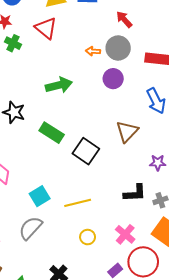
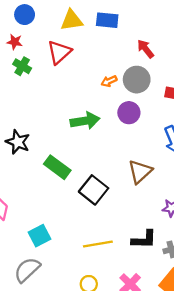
red triangle: (46, 28) -> (59, 52), turned 35
orange arrow: (93, 51) -> (109, 81), turned -32
green arrow: (59, 85) -> (85, 121), moved
yellow line: (78, 203) -> (98, 244), moved

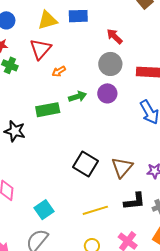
orange arrow: (109, 81) -> (59, 71), moved
green arrow: (85, 121) -> (78, 97), moved, size x0.7
green rectangle: (57, 167) -> (48, 110), moved, turned -40
brown triangle: (140, 172) -> (122, 167), moved

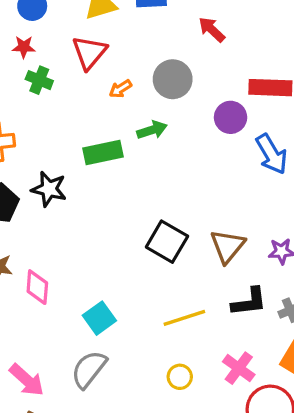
gray circle: (110, 64) -> (173, 79), moved
purple circle: (107, 93) -> (231, 117), moved

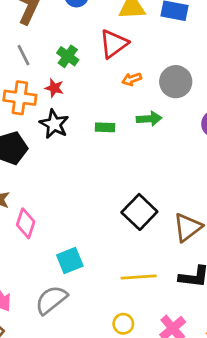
red star: (24, 47) -> (54, 88), moved
green rectangle: (103, 153) -> (105, 127), size x0.6
black star: (49, 189) -> (54, 124), moved

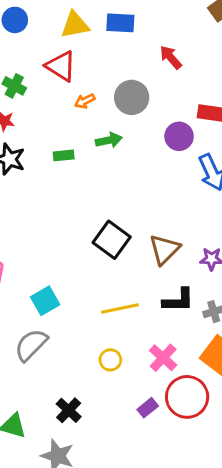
red triangle: (114, 44) -> (61, 66), turned -44

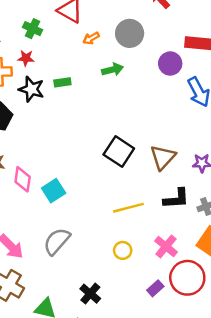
green rectangle: (64, 155) -> (62, 82), moved
cyan square: (45, 301) -> (54, 191), moved

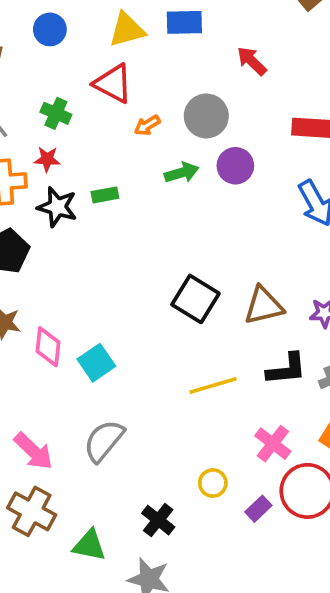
purple circle: (170, 63) -> (235, 166), moved
brown triangle: (163, 157) -> (264, 306), turned 36
yellow circle: (123, 250) -> (213, 483), moved

